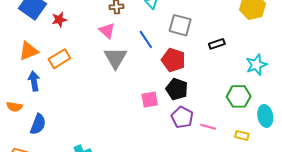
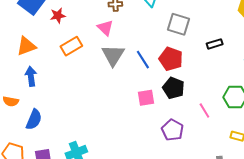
blue line: (146, 39) -> (143, 60), moved
orange rectangle: (59, 59) -> (71, 46), moved
purple pentagon: (182, 117) -> (173, 130), moved
pink line: (208, 127) -> (204, 111), moved, turned 42

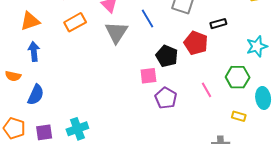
red pentagon: (171, 59) -> (196, 43), moved
blue line: (143, 60) -> (148, 19), moved
black pentagon: (174, 88) -> (167, 56), moved
purple pentagon: (173, 130) -> (166, 98), moved

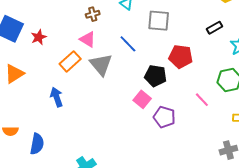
orange rectangle: (75, 22) -> (70, 61), moved
black rectangle: (218, 24) -> (214, 28), moved
blue arrow: (34, 51) -> (57, 97), moved
pink square: (148, 76) -> (142, 99), turned -30

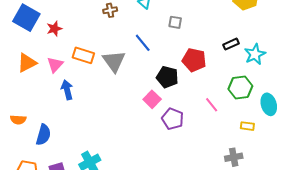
gray square: (159, 21) -> (175, 22), size x0.6
black rectangle: (214, 28) -> (231, 44), moved
pink triangle: (88, 39) -> (55, 65), moved, turned 36
orange rectangle: (70, 61) -> (83, 55), turned 55

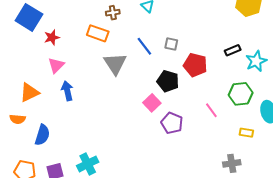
gray square: (175, 22) -> (171, 44), moved
red star: (54, 29) -> (52, 37), moved
orange rectangle: (83, 55) -> (98, 33), moved
orange triangle: (27, 63) -> (29, 92), moved

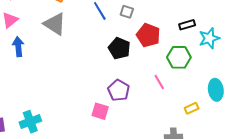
gray triangle: (115, 64) -> (55, 24), moved, turned -30
green hexagon: (241, 94) -> (179, 57), moved
pink square: (152, 103) -> (100, 111), moved, turned -36
yellow rectangle: (246, 133) -> (192, 108), turned -40

